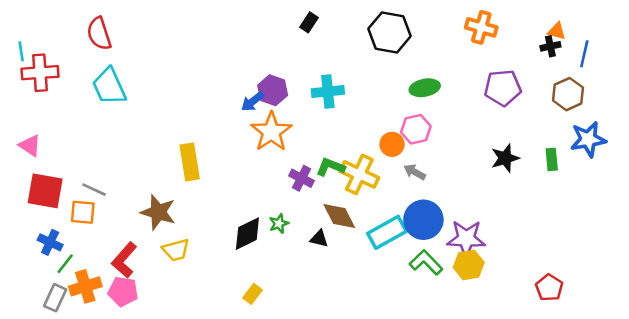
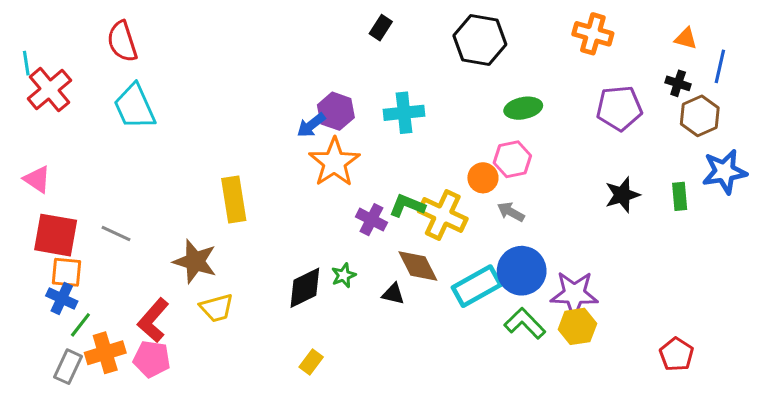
black cross: (550, 46) -> (678, 83), moved, turned 30
red cross: (40, 73) -> (49, 90), turned -36
orange square: (83, 212) -> (66, 272), moved

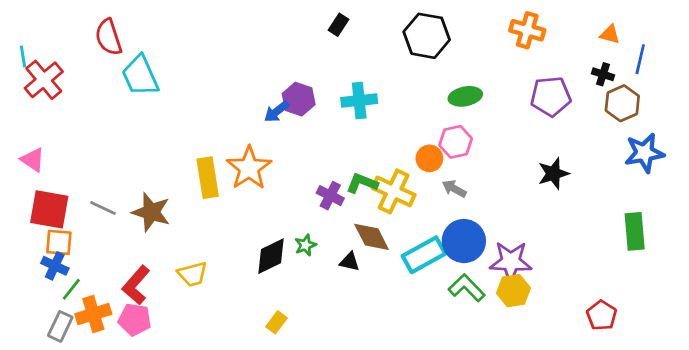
cyan trapezoid: (135, 107) -> (140, 76), moved
orange star: (334, 162) -> (249, 168), moved
green rectangle: (680, 196) -> (635, 231), moved, size x1.5
brown star: (195, 261) -> (151, 212), moved

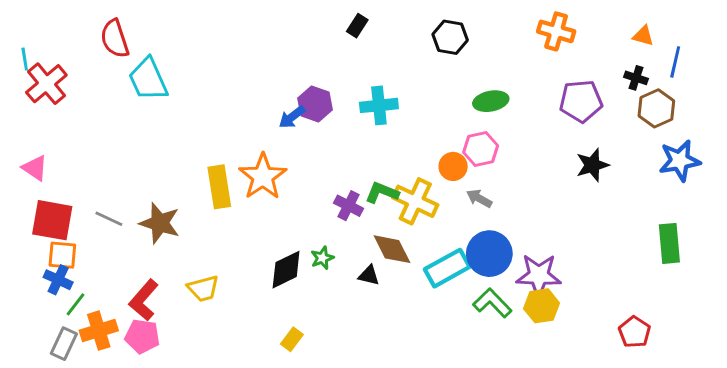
black hexagon: (427, 36) -> (450, 37), size x0.7
black star: (553, 174) -> (592, 165), moved

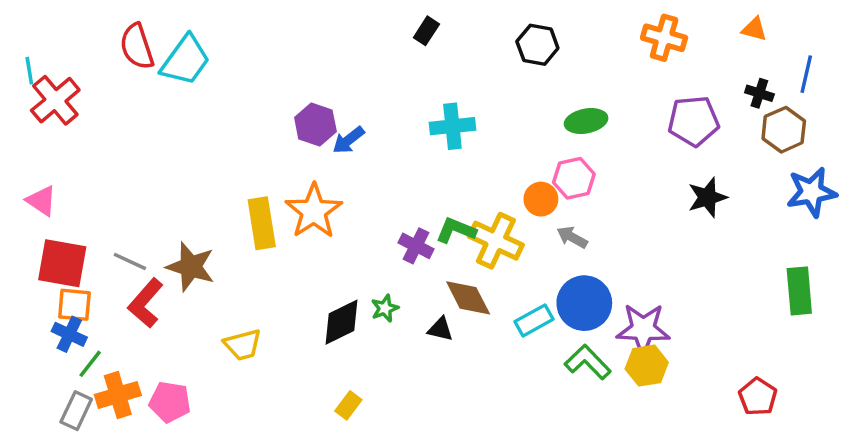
orange triangle: (643, 36) -> (754, 29), moved
cyan trapezoid: (148, 79) -> (185, 60), moved, turned -120
purple hexagon: (315, 104) -> (315, 124), moved
cyan rectangle: (447, 268) -> (534, 320), size x0.7
red L-shape: (144, 300) -> (146, 303), moved

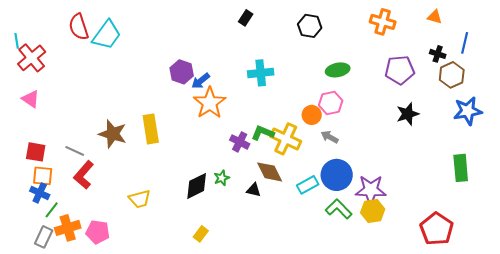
pink triangle: (41, 201) -> (31, 99), moved
orange star: (314, 211) -> (210, 103), moved
red square: (62, 263) -> (36, 152), size x0.7
brown star: (191, 267) -> (113, 134), moved
red pentagon: (758, 397) -> (437, 229), size x1.5

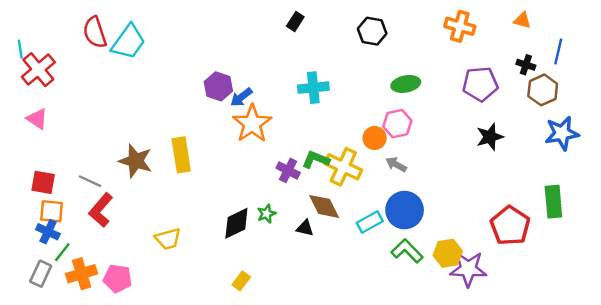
purple star: (371, 190) -> (468, 269), moved
red pentagon: (437, 229) -> (510, 226), moved
gray rectangle: (44, 237) -> (41, 274), moved

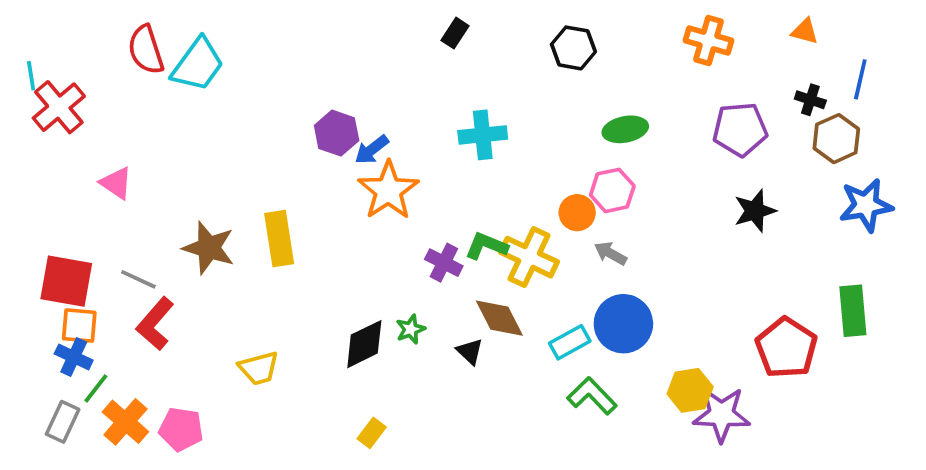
pink triangle: (37, 119) -> (116, 183), moved
red square: (43, 182) -> (66, 281), size x1.4
black triangle: (305, 228) -> (470, 351), turned 30
green L-shape: (407, 251) -> (592, 396), moved
orange cross: (82, 274) -> (125, 422), turned -32

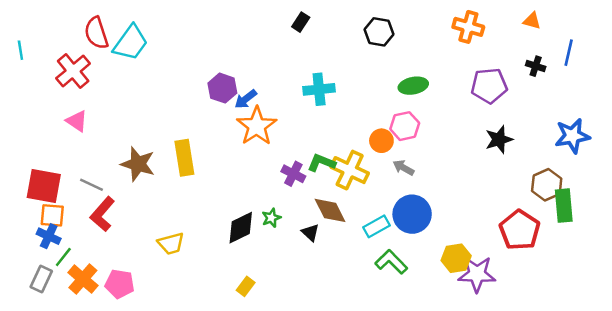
red cross: (59, 107) -> (73, 71), moved
brown hexagon: (836, 139) -> (547, 185), moved

